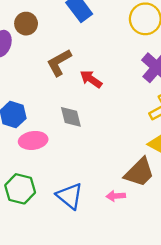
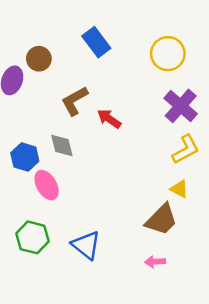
gray diamond: (71, 117) -> (62, 146), moved
pink ellipse: (33, 140) -> (47, 185), turned 68
pink arrow: (116, 196) -> (155, 262), moved

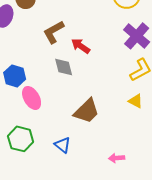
gray diamond: (62, 146) -> (64, 67), moved
brown trapezoid: (161, 220) -> (87, 111), moved
blue triangle: (86, 245) -> (63, 145), size x0.7

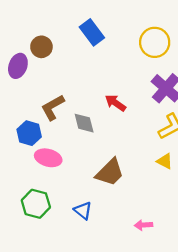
brown L-shape: (54, 32) -> (53, 107), moved
red arrow: (81, 46) -> (115, 103), moved
pink ellipse: (32, 98) -> (48, 158), turned -45

